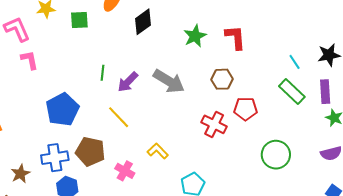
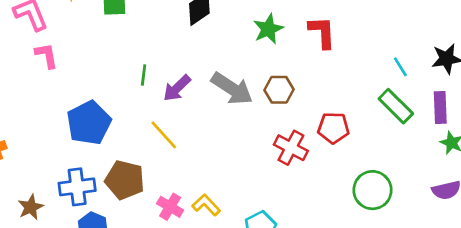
brown hexagon: (222, 79) -> (279, 90), moved
yellow L-shape: (158, 151) -> (206, 205), moved

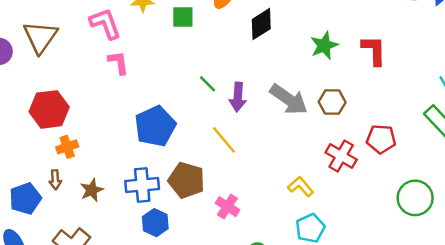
green line: (144, 75) -> (207, 84), turned -54
purple arrow: (177, 88) -> (238, 97), turned -44
yellow L-shape: (206, 205) -> (301, 187), moved
brown star: (31, 207) -> (92, 190), moved

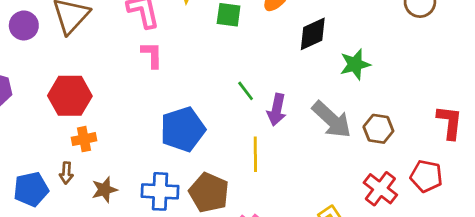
green star: (324, 46) -> (355, 64), moved
red L-shape: (374, 50) -> (450, 122), moved
yellow line: (224, 140) -> (255, 154), turned 32

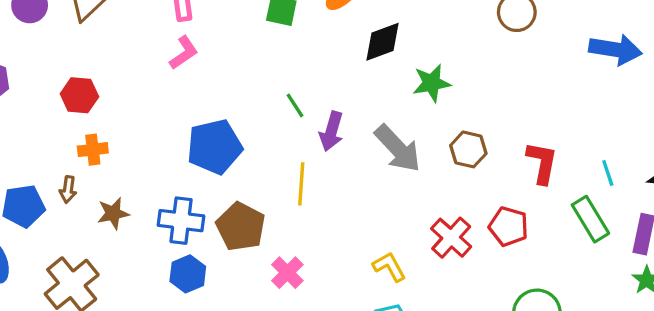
pink L-shape: (152, 55) -> (184, 53), turned 52
red hexagon: (70, 96) -> (79, 95), size x0.7
brown hexagon: (378, 129) -> (468, 149), moved

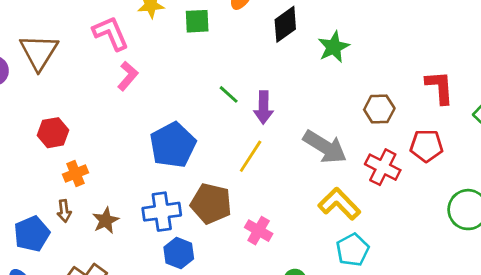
gray arrow: (398, 148) -> (325, 147), moved
brown hexagon: (468, 149) -> (379, 109), moved
yellow line: (301, 184) -> (251, 156), turned 44
yellow L-shape: (389, 267) -> (339, 204), size x1.4

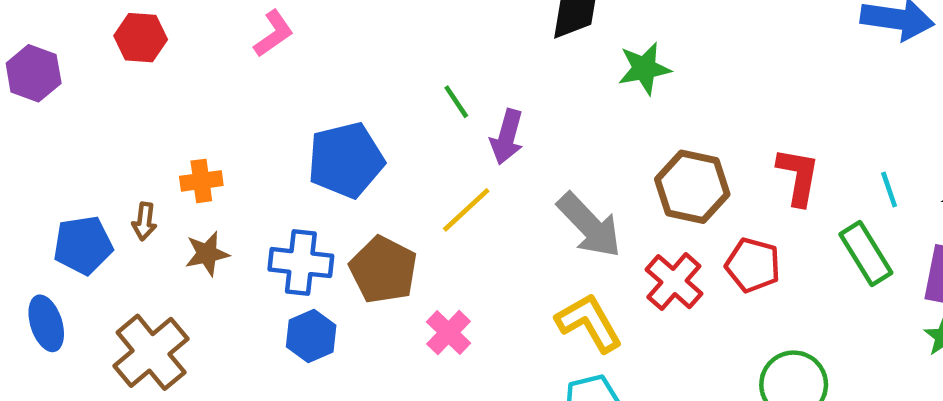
pink L-shape: (128, 76) -> (274, 34), moved
brown hexagon: (379, 109) -> (692, 187), size x1.4
red hexagon: (53, 133) -> (141, 38), moved
orange cross: (75, 173) -> (201, 181), moved

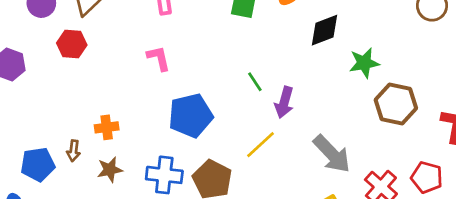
pink L-shape: (274, 34) -> (159, 58), moved, turned -68
brown hexagon: (692, 187) -> (396, 104), moved

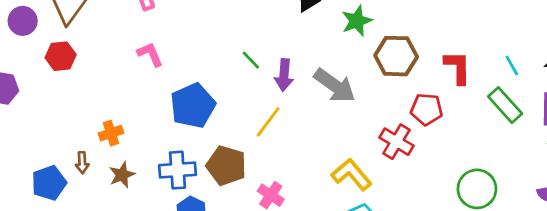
gray arrow: (332, 154) -> (335, 85), moved
red pentagon: (427, 177) -> (427, 109), moved

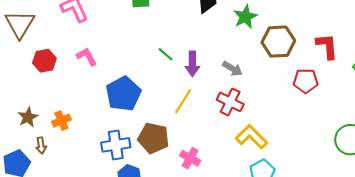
red hexagon: (61, 56) -> (44, 61), moved
gray arrow: (335, 85) -> (232, 69), size x0.6
red cross: (396, 142) -> (230, 102), moved
brown star: (122, 175) -> (28, 117), moved

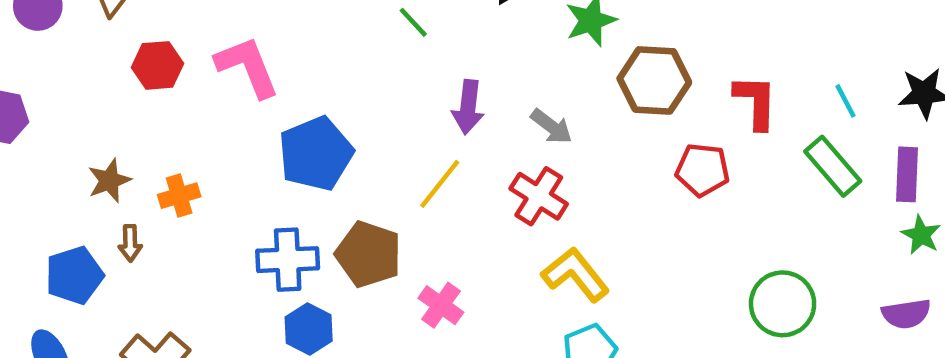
green line: (166, 54) -> (413, 22), moved
pink L-shape: (87, 57) -> (247, 67), size x1.5

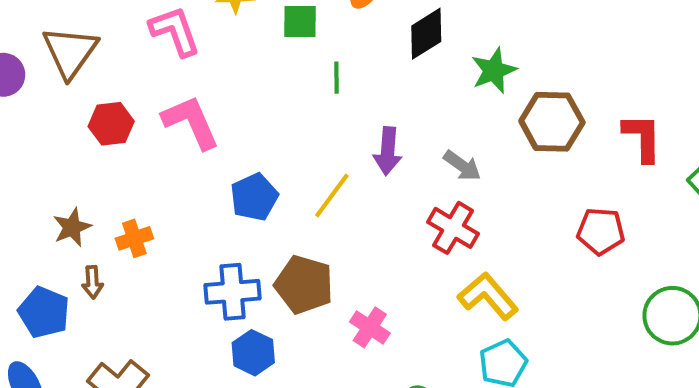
green line: (413, 22) -> (336, 78), turned 44
blue pentagon: (316, 154) -> (254, 197), size x0.7
red pentagon: (702, 170) -> (601, 231), moved
yellow line: (440, 184) -> (332, 196), moved
blue pentagon: (74, 275) -> (44, 312), turned -30

